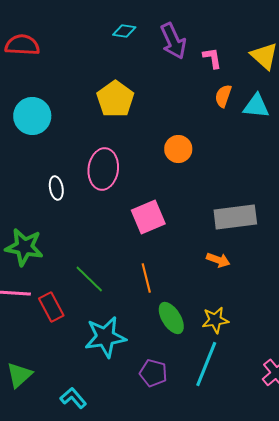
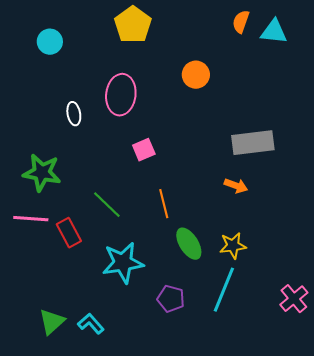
cyan circle: (32, 116) -> (50, 42), size x0.7
pink square: (148, 217) -> (144, 150), moved, size x0.7
green triangle: (19, 375) -> (52, 322), moved

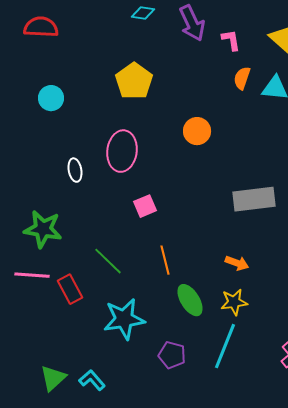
orange arrow: (236, 186) -> (237, 263), moved

